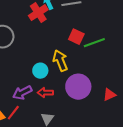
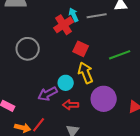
red square: (76, 37) -> (81, 49), moved
purple arrow: (22, 93) -> (48, 94), moved

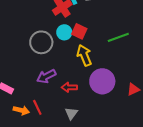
gray circle: (28, 49) -> (41, 42), moved
cyan circle: (66, 83) -> (64, 32), moved
red line: (39, 125) -> (37, 107), turned -63

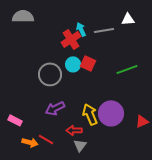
yellow arrow: (84, 55) -> (90, 114), moved
red arrow: (69, 87) -> (74, 130), moved
red line: (37, 107) -> (46, 139), turned -35

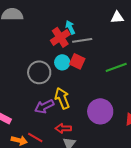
gray line: (104, 30) -> (82, 40), moved
yellow arrow: (90, 114) -> (62, 98), moved

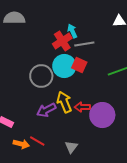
cyan circle: (62, 62) -> (64, 66), size x1.5
red arrow: (63, 128) -> (82, 107), moved

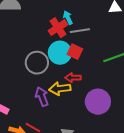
yellow arrow: (64, 102) -> (60, 89), turned -75
red arrow: (82, 107) -> (73, 78), moved
purple arrow: (46, 110) -> (42, 97), turned 96

